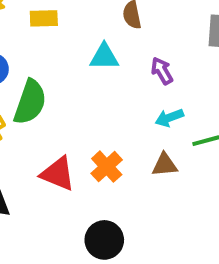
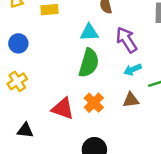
purple arrow: (162, 71) -> (127, 40), size x1.5
green semicircle: (30, 102) -> (89, 63), moved

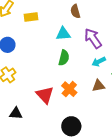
green semicircle: (89, 63) -> (64, 58), size x0.7
red triangle: (63, 109) -> (45, 95), turned 30

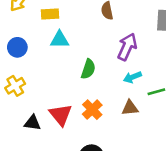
cyan triangle: (63, 34) -> (60, 40), moved
purple arrow: (93, 38) -> (127, 47), turned 55
black triangle: (16, 113) -> (32, 123), moved

